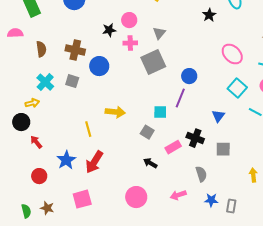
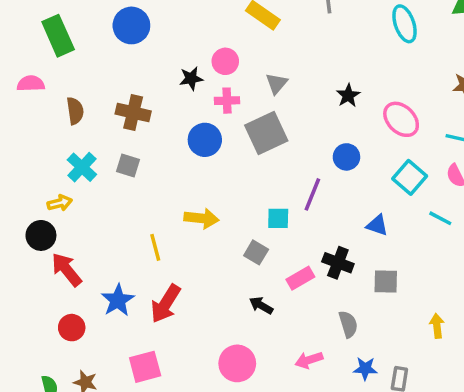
black star: (209, 15) -> (348, 95), moved
blue circle: (99, 66) -> (205, 140), moved
blue circle: (189, 76) -> (346, 157), moved
blue triangle: (218, 116) -> (377, 225), turned -48
red arrow: (36, 142) -> (67, 270), size x1.5

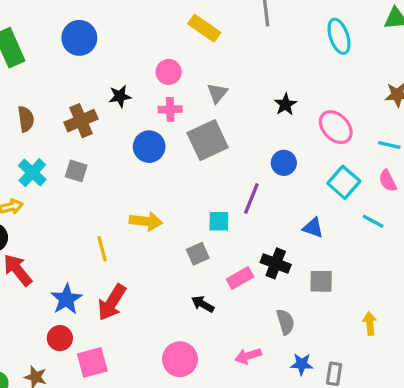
black star: (191, 78) -> (120, 96), moved
brown cross: (133, 113) -> (81, 121), turned -36
gray square: (256, 252) -> (198, 254), turned 35
red circle: (72, 328) -> (60, 338), moved

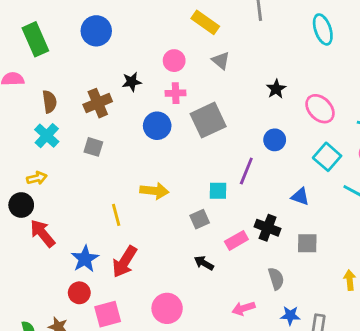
gray triangle: (217, 93) -> (221, 61), moved, turned -30
cyan cross: (32, 173) -> (47, 136), moved
pink circle: (180, 359) -> (167, 308), moved

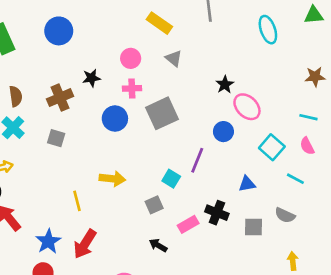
pink ellipse: (320, 109) -> (247, 107), moved
cyan square: (218, 191) -> (171, 179), turned 30
blue triangle: (300, 197) -> (247, 184), turned -30
gray semicircle: (276, 279) -> (285, 215), moved, turned 132

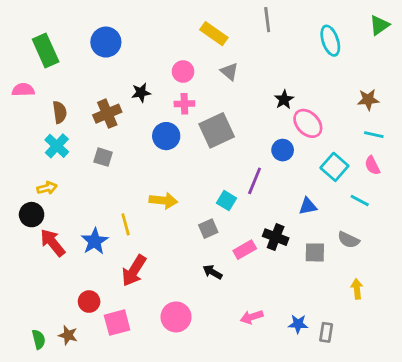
green triangle: (314, 15) -> (379, 25), turned -30
brown star: (315, 77) -> (368, 100), moved
blue star: (48, 241) -> (95, 241), moved

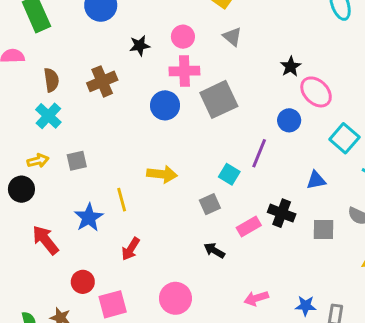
black star: (141, 93) -> (140, 46), moved
pink cross: (184, 104) -> (184, 71), size x1.4
gray square: (103, 157) -> (77, 161), moved, turned -30
red arrow: (53, 243) -> (45, 240), moved
red arrow: (134, 271) -> (131, 249), size x0.7

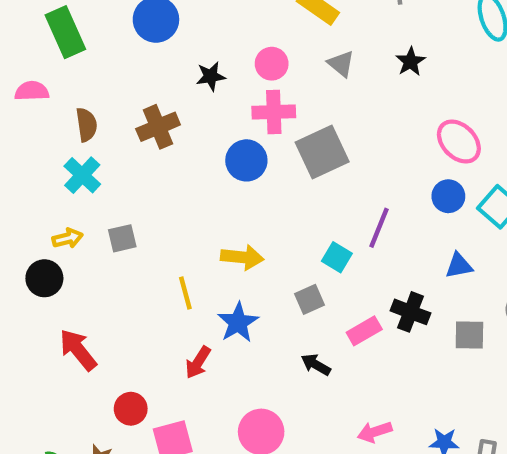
black star: (291, 67) -> (410, 62), moved
blue circle: (289, 120) -> (448, 196), moved
blue star: (89, 218) -> (238, 322), moved

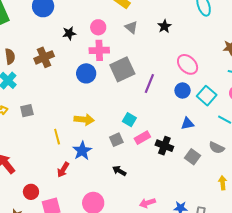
purple line: (379, 228) -> (149, 83), moved
pink rectangle: (364, 331) -> (142, 138), moved
gray square: (469, 335) -> (193, 157), turned 35

